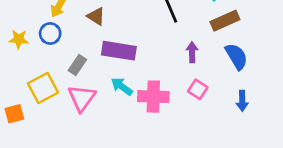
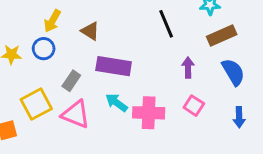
pink triangle: (82, 98) -> (76, 114), turned -44

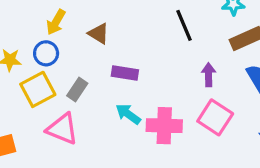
purple rectangle: (114, 66) -> (125, 73), size x0.7
yellow square: (36, 104) -> (38, 89), moved
pink square: (194, 106) -> (215, 117), size x1.5
pink triangle: (76, 114) -> (62, 129), moved

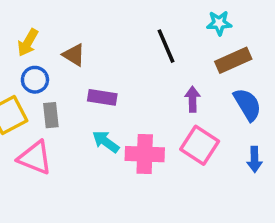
blue circle: (46, 53) -> (35, 80), moved
gray rectangle: (77, 89) -> (51, 115), turned -40

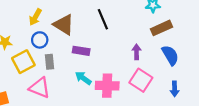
black line: (166, 46) -> (103, 19), moved
brown triangle: (74, 55) -> (64, 25), size x1.5

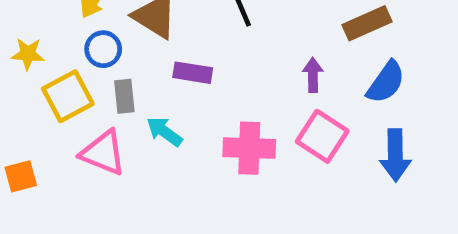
blue semicircle: (170, 55) -> (386, 82), turned 66
cyan arrow: (83, 78) -> (164, 132), moved
blue arrow: (175, 89) -> (395, 155), size x1.5

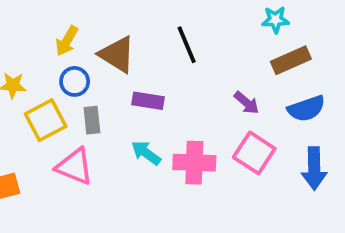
purple arrow: (313, 75) -> (246, 103), turned 132
blue semicircle: (386, 82) -> (306, 109), turned 36
cyan arrow: (164, 132) -> (146, 153), moved

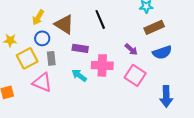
pink cross: (194, 163) -> (102, 65), moved
blue arrow: (314, 168) -> (166, 96), moved

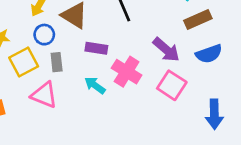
purple arrow: (131, 49) -> (166, 50), size x1.5
pink cross: (102, 65) -> (127, 72), turned 30

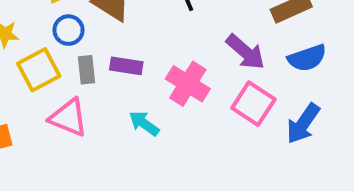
purple rectangle: (96, 48) -> (126, 66), moved
cyan arrow: (95, 85) -> (144, 124), moved
blue arrow: (214, 114) -> (303, 124), moved, turned 36

